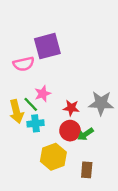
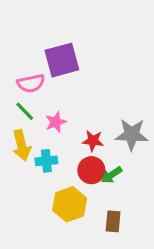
green line: (31, 104) -> (25, 111), moved

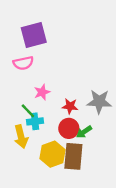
purple square: (62, 60) -> (34, 35), moved
green line: (25, 111) -> (28, 111), moved
yellow arrow: (22, 145) -> (21, 137), moved
brown rectangle: (113, 221) -> (73, 156), moved, size x1.6

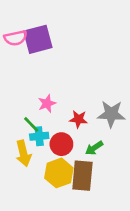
pink semicircle: (23, 63) -> (16, 38), moved
red circle: (69, 128) -> (61, 144), moved

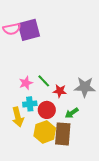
pink star: (47, 103) -> (26, 83), moved
green line: (31, 124) -> (44, 81), moved

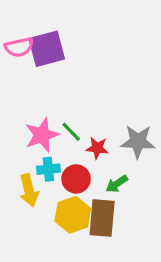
pink star: (26, 83) -> (42, 135), size x1.5

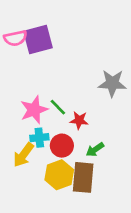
gray star: (138, 142) -> (112, 83), moved
yellow arrow: (29, 190) -> (23, 155), turned 50

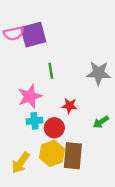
green line: (58, 107) -> (51, 71), moved, turned 35
green arrow: (95, 150) -> (101, 122), moved
yellow arrow: (23, 155) -> (21, 163), moved

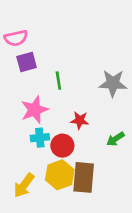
purple square: (33, 35) -> (27, 62), moved, size x0.7

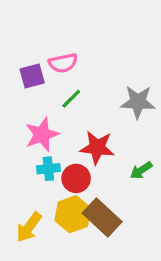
pink semicircle: (16, 38) -> (63, 63), moved
green line: (58, 81) -> (71, 99), turned 54
red star: (80, 120) -> (97, 148), size x1.5
brown rectangle: (84, 177) -> (102, 217), turned -52

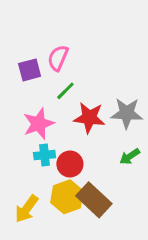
pink semicircle: (63, 63) -> (58, 58), turned 125
gray star: (138, 102) -> (127, 113), moved
red star: (97, 148) -> (89, 118), moved

